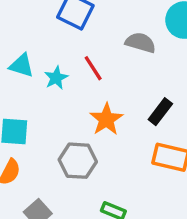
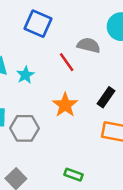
red line: (93, 68) -> (67, 62), moved
gray hexagon: (78, 161) -> (24, 128), moved

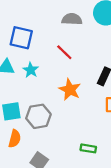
blue square: (38, 24) -> (21, 38), moved
gray semicircle: (89, 45) -> (72, 19), moved

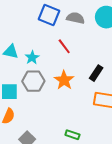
blue square: (21, 38) -> (49, 15), moved
gray hexagon: (38, 116) -> (33, 81), moved

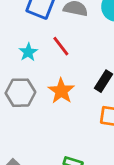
cyan star: (32, 58) -> (28, 52), moved

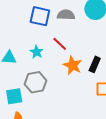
orange star: (61, 91) -> (73, 65), moved

